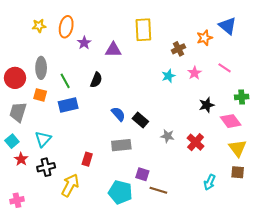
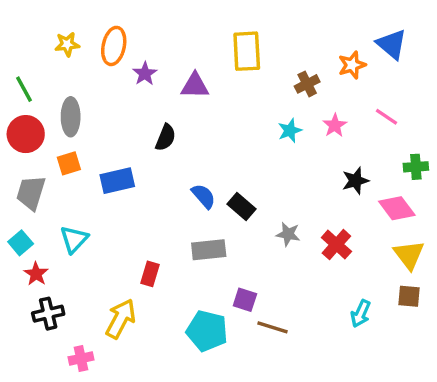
green line: (65, 81) -> (24, 89), moved
orange square: (40, 95) -> (69, 163), turned -32
black cross: (46, 167) -> (48, 314), moved
pink cross: (17, 200) -> (81, 358), moved

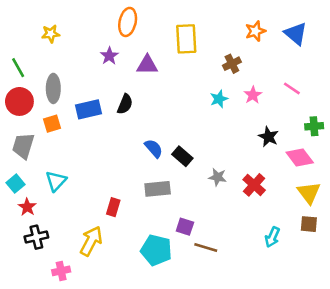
orange ellipse: (114, 46) -> (128, 22), moved
orange star: (352, 65) -> (255, 31), moved
blue rectangle: (117, 181) -> (89, 109), moved
black star: (355, 181) -> (268, 137), turned -30

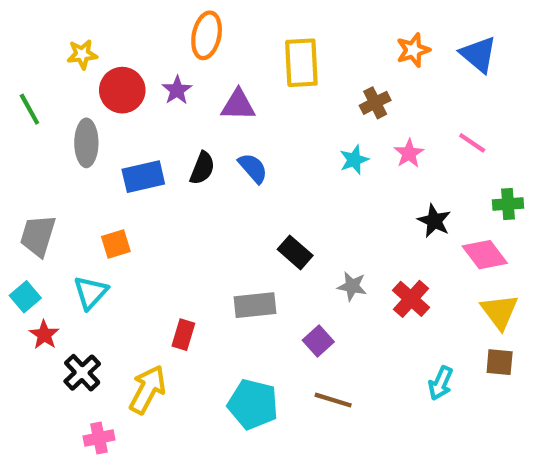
red circle: (19, 101) -> (122, 90), moved
orange square: (52, 124) -> (116, 244), moved
blue semicircle: (154, 148) -> (253, 168), moved
purple square: (185, 227) -> (318, 341), moved, turned 30
black cross: (36, 237) -> (82, 373), moved, turned -30

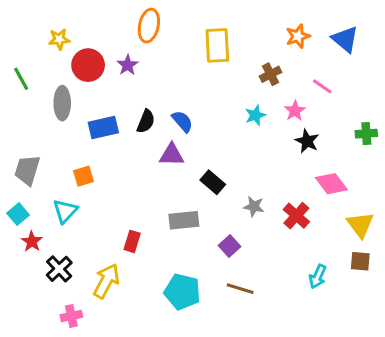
purple triangle: (238, 105) -> (172, 155), moved
pink line: (472, 143) -> (322, 86), moved
green cross: (508, 204) -> (366, 134), moved
black star: (434, 221) -> (307, 141), moved
pink diamond: (485, 255) -> (331, 184), moved

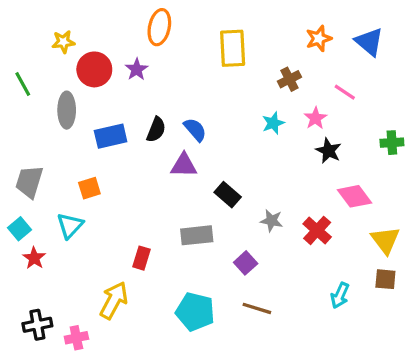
black cross: (59, 269) -> (37, 325), moved, turned 32

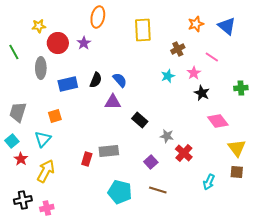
red cross: (317, 230) -> (184, 153), moved
gray rectangle: (197, 235) -> (109, 151), moved
yellow arrow: (114, 300) -> (46, 171), moved

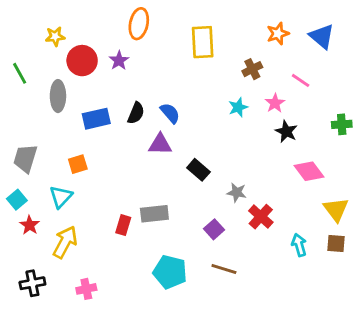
cyan arrow: (209, 182) -> (299, 245), moved, turned 140
pink cross: (47, 208) -> (86, 289), moved

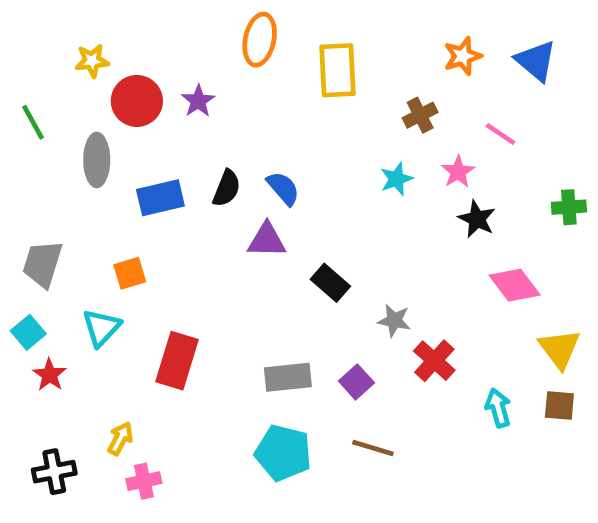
orange ellipse: (139, 24) -> (260, 40), moved
gray rectangle: (154, 214) -> (288, 377), moved
red rectangle: (123, 225) -> (177, 361), moved, size x1.6
yellow arrow: (65, 242) -> (120, 439), moved, size x0.6

